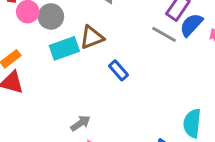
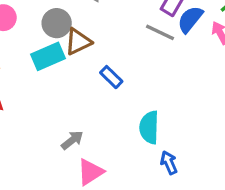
gray circle: (51, 16) -> (57, 23), moved
cyan semicircle: (192, 123) -> (149, 127), moved

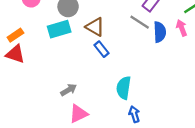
blue semicircle: (190, 19) -> (160, 32), moved, turned 132
brown triangle: (78, 42) -> (95, 27), moved, turned 48

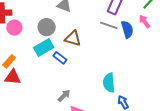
blue rectangle: (102, 49) -> (60, 58), moved

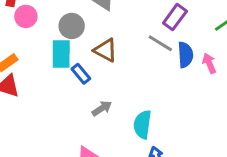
pink arrow: (145, 22) -> (209, 63), moved
cyan rectangle: (44, 48) -> (61, 54), turned -72
gray arrow: (64, 96) -> (102, 108), moved

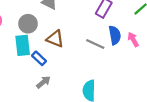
gray line: (160, 43) -> (95, 44), moved
gray arrow: (102, 108) -> (43, 82), moved

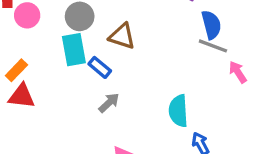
pink arrow: (133, 39) -> (238, 72), moved
gray line: (95, 44) -> (213, 46), moved

